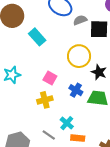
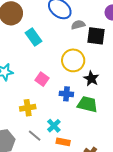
blue cross: (76, 90) -> (66, 94), turned -32
yellow cross: (45, 100) -> (28, 108), moved

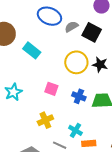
black square: (96, 36) -> (92, 32), turned 36
black star: (91, 79) -> (100, 65), moved
blue cross: (66, 94) -> (79, 96), turned 32

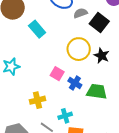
pink square: (51, 89) -> (57, 74), moved
cyan cross: (75, 130) -> (65, 116), turned 32

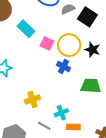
pink square: (57, 74) -> (47, 43), moved
blue cross: (75, 83) -> (63, 66), moved

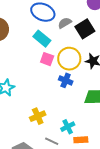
black square: (87, 17) -> (85, 29), turned 30
cyan rectangle: (26, 29) -> (42, 39), moved

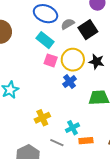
blue cross: (66, 80) -> (70, 82), turned 32

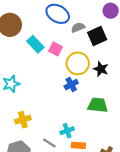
cyan rectangle: (45, 40) -> (35, 44), moved
pink square: (51, 60) -> (55, 49), moved
yellow cross: (42, 118) -> (23, 120), moved

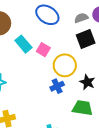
gray semicircle: (78, 27) -> (81, 18), moved
black star: (101, 69) -> (87, 82), moved

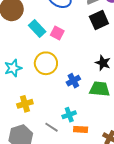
yellow circle: (65, 65) -> (46, 63), moved
blue cross: (57, 86) -> (73, 81), moved

